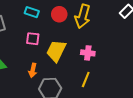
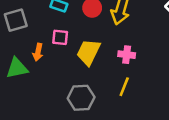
orange arrow: (33, 70) -> (38, 52), moved

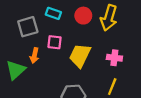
gray square: (16, 20) -> (28, 27), moved
green triangle: (17, 68) -> (16, 70), turned -30

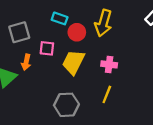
cyan rectangle: (53, 13) -> (60, 18), moved
red circle: (83, 16) -> (77, 32), moved

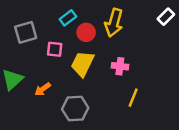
cyan rectangle: (60, 18) -> (68, 18), turned -56
orange arrow: (26, 62) -> (43, 89), moved, turned 42
yellow line: (107, 94) -> (133, 98), moved

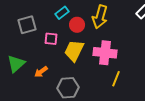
pink cross: (120, 66) -> (105, 53), size x1.6

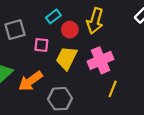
pink cross: (105, 53) -> (101, 60), turned -30
orange arrow: (41, 72) -> (30, 81), size x1.6

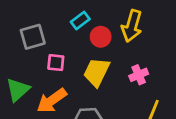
pink square: (41, 45) -> (56, 63), moved
pink cross: (101, 60) -> (139, 75), size x0.6

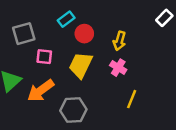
yellow arrow: (132, 26) -> (119, 41), moved, size x0.7
pink cross: (139, 75) -> (118, 68), turned -35

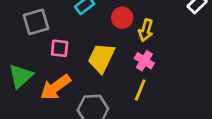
red circle: (84, 34) -> (122, 18), moved
yellow line: (132, 99) -> (140, 90), moved

